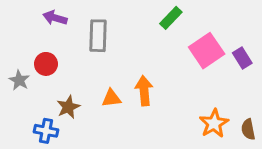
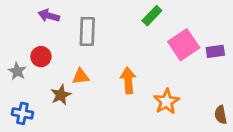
purple rectangle: (242, 58) -> (215, 51), turned -66
orange triangle: (111, 98) -> (81, 76), moved
orange star: (214, 123) -> (166, 102), moved
blue cross: (46, 131) -> (22, 113), moved

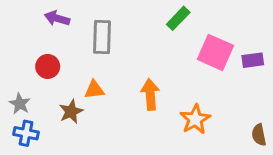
pink square: (184, 45) -> (215, 52), turned -32
gray star: (17, 71) -> (20, 104), moved

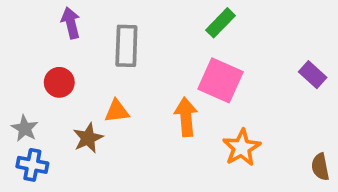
purple arrow: (57, 18) -> (71, 23), turned 60
pink square: (215, 52) -> (220, 80), moved
purple rectangle: (253, 60) -> (313, 75), turned 50

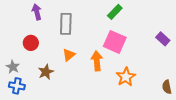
orange triangle: (117, 111) -> (69, 55), moved, turned -32

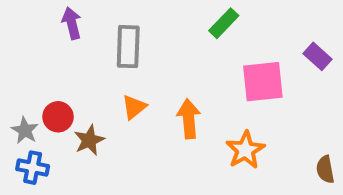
purple rectangle: (163, 39) -> (317, 56), moved
pink square: (115, 42) -> (263, 82), moved, turned -30
red circle: (31, 43) -> (58, 117), moved

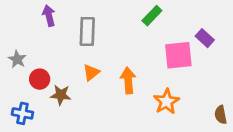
purple rectangle: (317, 56) -> (205, 38), moved
gray star: (25, 130) -> (17, 59), moved
brown star: (89, 140) -> (61, 95), turned 30

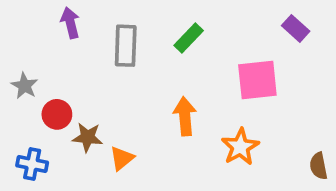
green rectangle: (152, 16) -> (189, 38), moved
purple rectangle: (205, 38) -> (296, 28), moved
orange triangle: (91, 72) -> (122, 158), moved

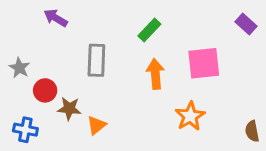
purple arrow: (70, 23) -> (56, 18), turned -45
purple rectangle: (296, 28) -> (246, 24), moved
gray rectangle: (126, 46) -> (96, 60), moved
orange arrow: (185, 116) -> (155, 74), moved

